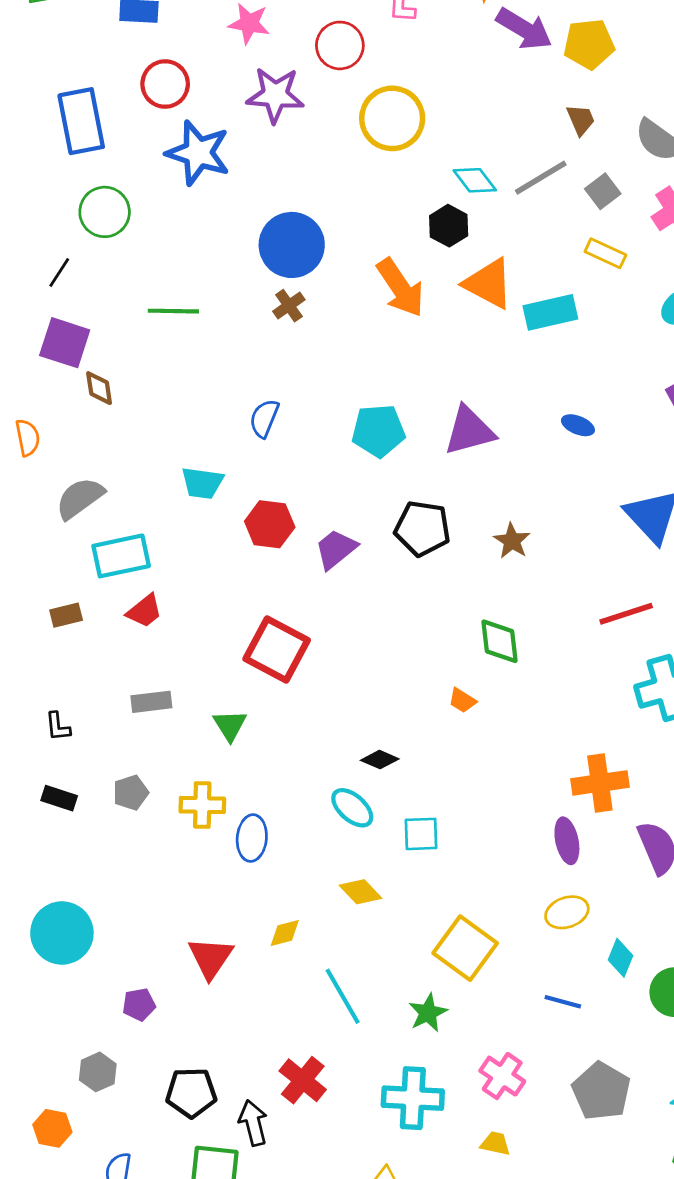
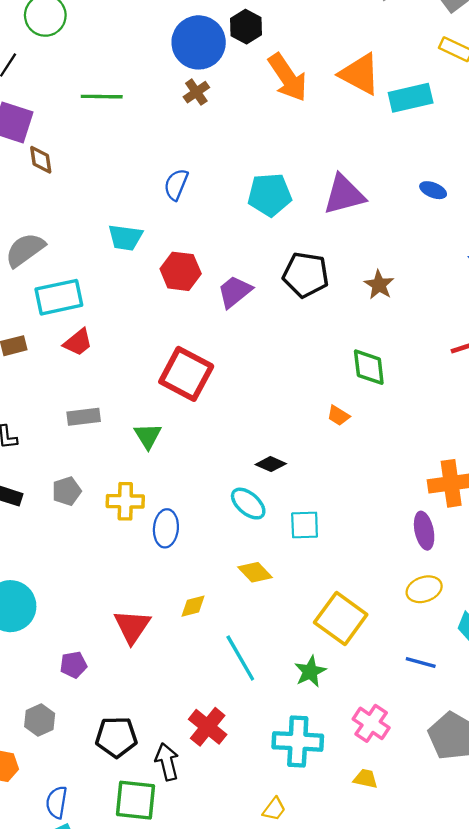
black hexagon: (449, 226) -> (246, 27), moved

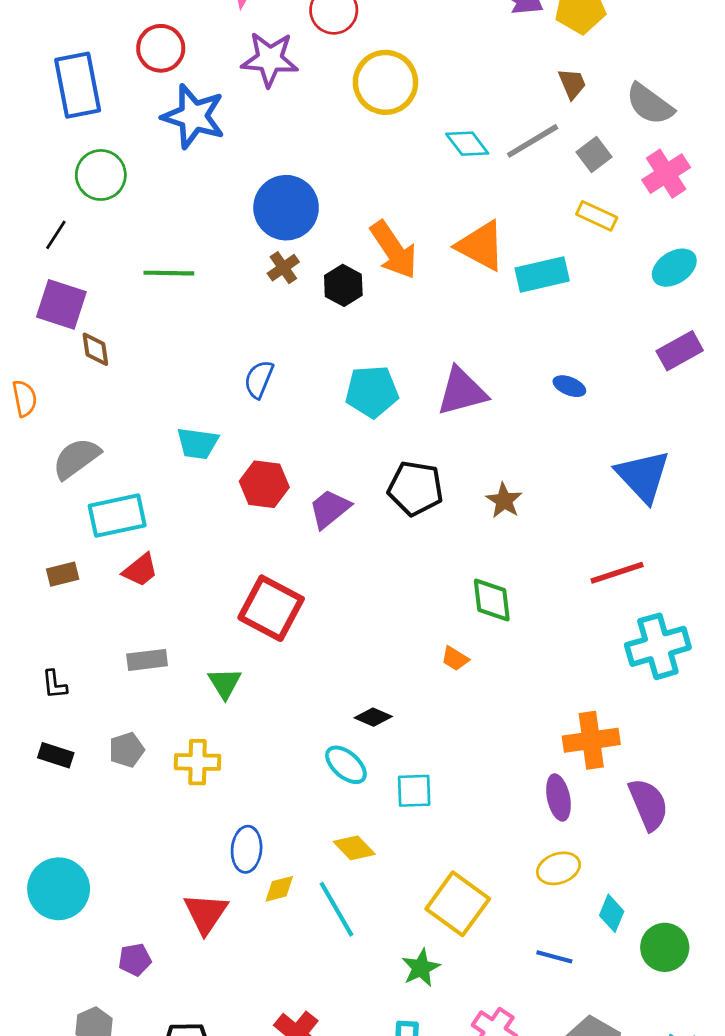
black hexagon: (246, 27) -> (343, 285), moved
blue ellipse: (166, 528) -> (247, 849), moved
cyan line: (240, 658) -> (336, 909), moved

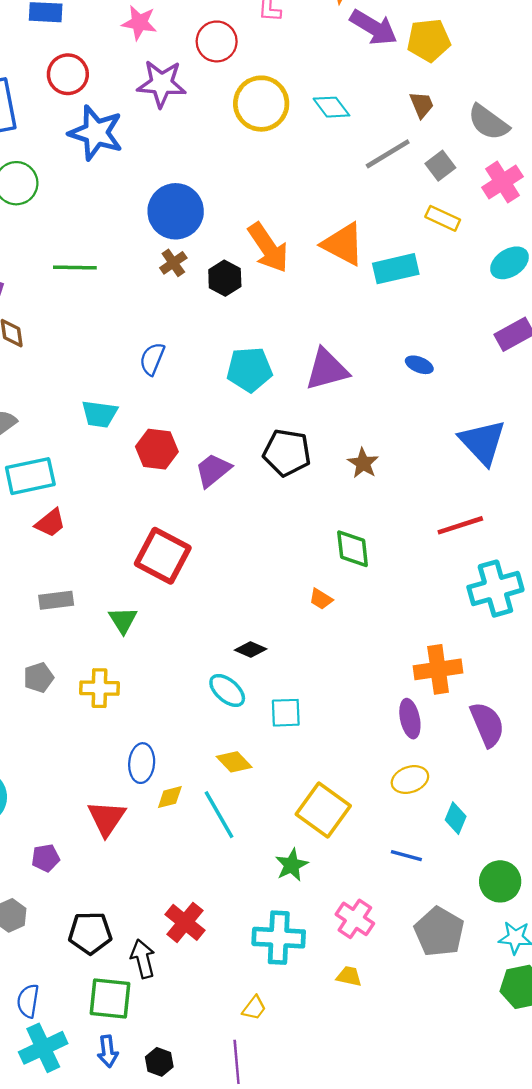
cyan diamond: (467, 144) -> (331, 107), moved
green circle: (665, 947) -> (500, 881), moved

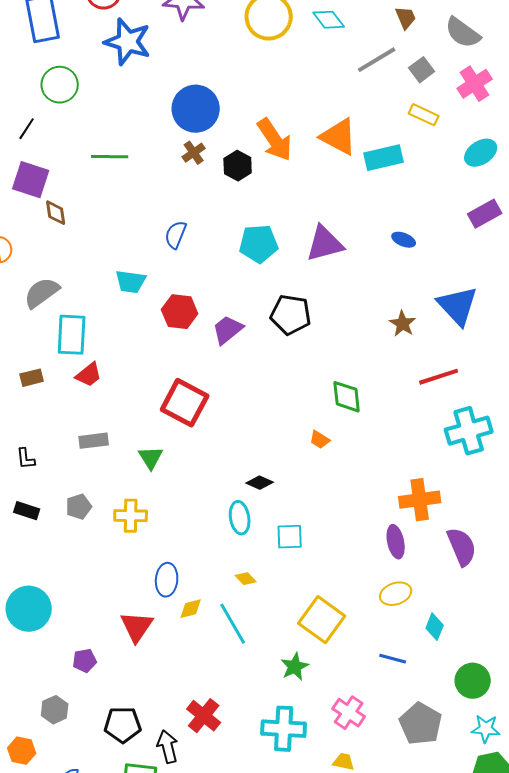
brown star: (363, 463) -> (403, 324), moved
cyan rectangle: (30, 476) -> (72, 335), turned -75
cyan ellipse: (227, 690) -> (240, 518), turned 40
yellow diamond: (234, 762) -> (246, 579), size x0.7

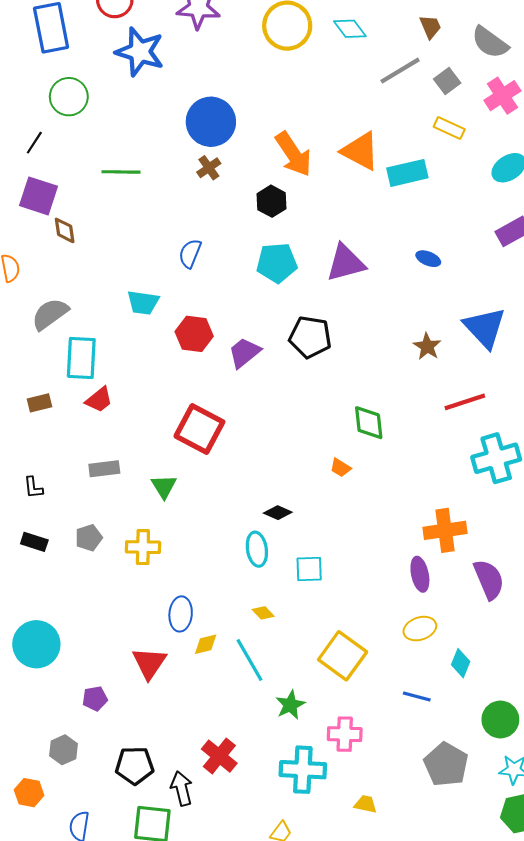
black hexagon: (238, 166) -> (272, 201), moved
green star: (295, 667) -> (290, 705), moved
pink cross: (349, 713) -> (345, 734), moved, turned -32

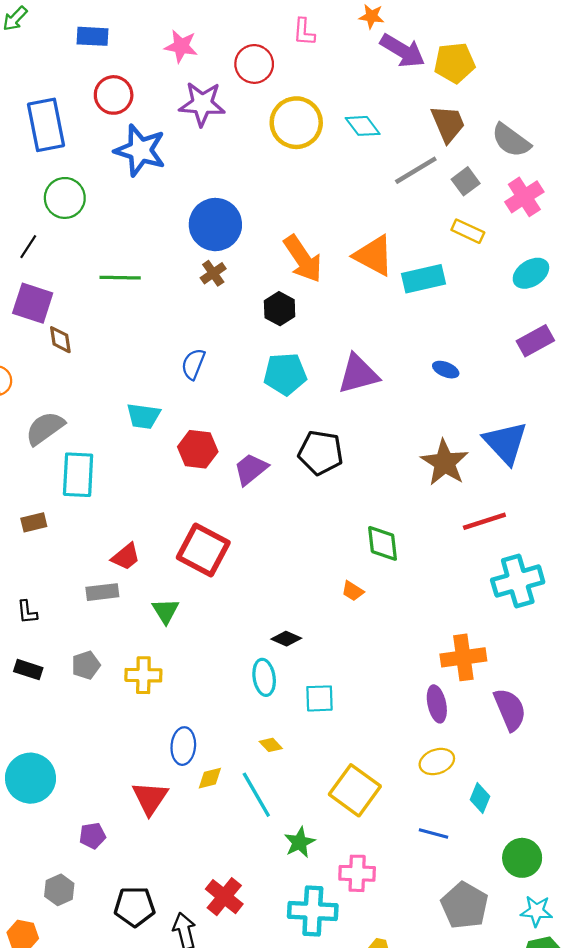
brown trapezoid: (430, 27) -> (448, 124), size x1.5
brown star: (427, 346) -> (445, 463), size x1.6
red trapezoid: (99, 400) -> (126, 557), moved

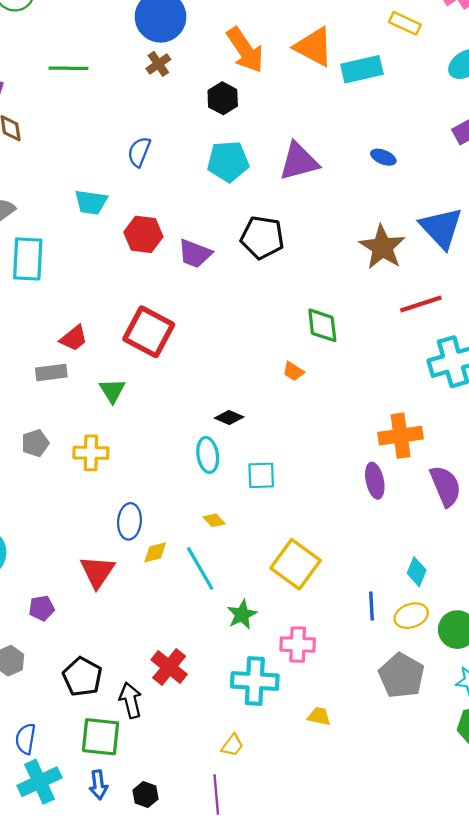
purple trapezoid: (251, 469) -> (195, 254), turned -120
yellow ellipse: (437, 762) -> (411, 616), moved
blue line: (434, 833) -> (372, 606), turned 72
black pentagon: (135, 907) -> (82, 677), turned 30

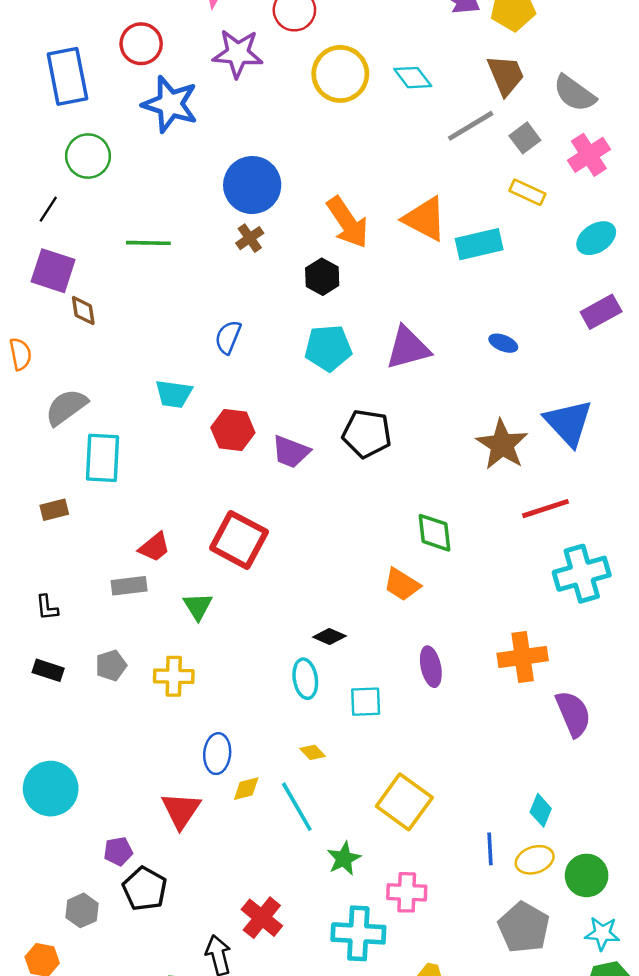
orange trapezoid: (293, 371) -> (402, 585), size x1.5
purple ellipse: (375, 481) -> (431, 667), moved
black pentagon: (82, 677) -> (145, 889), moved

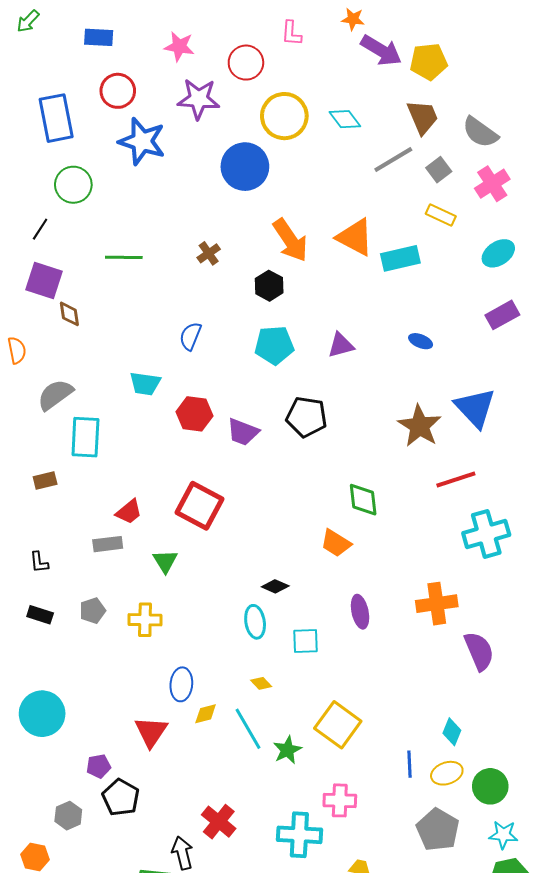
blue circle: (252, 185) -> (245, 167), moved
purple triangle: (408, 348) -> (341, 345), size x0.7
green star: (344, 859) -> (287, 750), moved

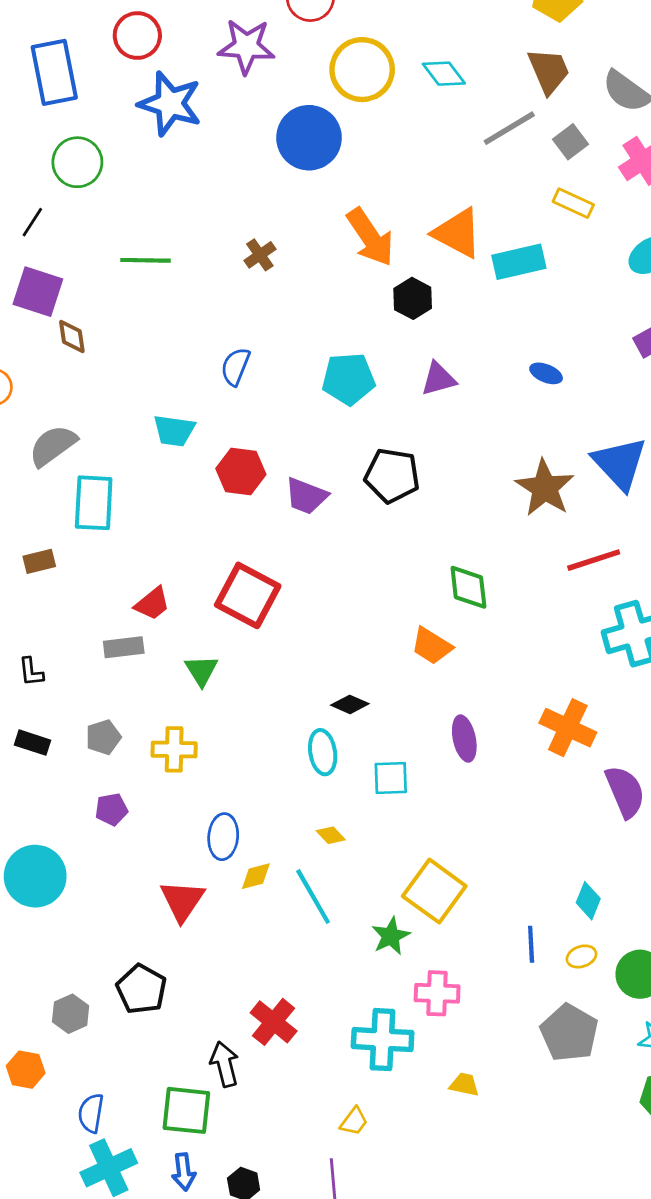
black hexagon: (269, 286) -> (413, 298), moved
orange cross: (437, 604) -> (568, 728), turned 33
green star: (287, 750) -> (391, 936), moved
purple pentagon: (99, 766) -> (111, 809), moved
yellow ellipse: (447, 773) -> (581, 957), size x0.7

